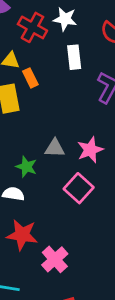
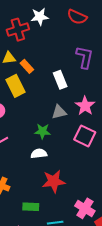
red cross: (32, 27) -> (18, 30), turned -30
white rectangle: (74, 57) -> (60, 80), moved
pink cross: (55, 259) -> (85, 208), moved

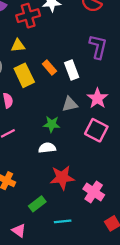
orange rectangle: (27, 66) -> (49, 68), moved
green rectangle: (31, 207) -> (37, 204), turned -42
pink cross: (85, 208) -> (94, 192), moved

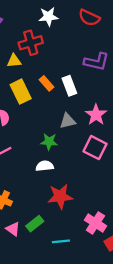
red cross: (28, 16) -> (31, 43), moved
purple L-shape: (98, 47) -> (96, 62), turned 90
pink cross: (94, 192) -> (95, 223), moved
pink triangle: (19, 231) -> (13, 229), moved

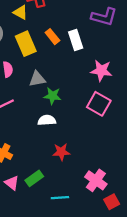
yellow triangle: (14, 61) -> (20, 12), turned 32
pink star: (96, 115) -> (101, 71), turned -30
gray triangle: (68, 121) -> (37, 79), moved
red star: (60, 196) -> (61, 152), size x0.7

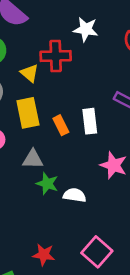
orange rectangle: (52, 37) -> (61, 125), moved
pink square: (99, 104) -> (97, 252), moved
white semicircle: (47, 120) -> (75, 195), moved

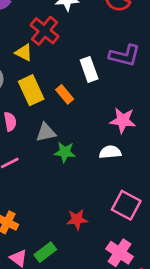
red cross: (56, 56) -> (45, 31), turned -36
white rectangle: (90, 121) -> (89, 69), moved
white semicircle: (75, 195) -> (110, 152), moved

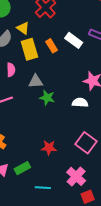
yellow triangle: (24, 53) -> (23, 28), moved
white rectangle: (89, 69) -> (74, 40), turned -42
orange rectangle: (65, 94) -> (52, 46), moved

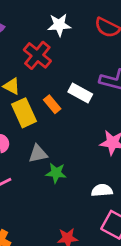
white semicircle: (80, 103) -> (102, 190), moved

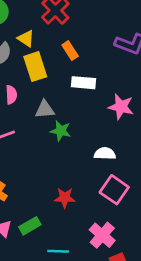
white rectangle: (80, 93) -> (83, 83), moved, turned -30
orange rectangle: (52, 104) -> (70, 51), moved

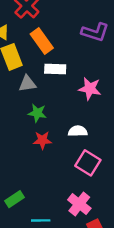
orange rectangle: (70, 51) -> (42, 41), size x1.5
gray triangle: (45, 109) -> (27, 84), moved
red star: (65, 198) -> (42, 140), moved

